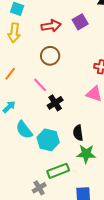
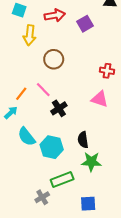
red arrow: (51, 26) -> (55, 15), moved
yellow arrow: (14, 33) -> (30, 35), moved
orange line: (10, 74) -> (21, 94), moved

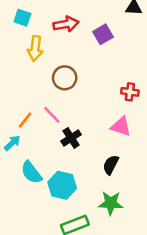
black semicircle: (83, 140) -> (111, 165), moved, turned 35

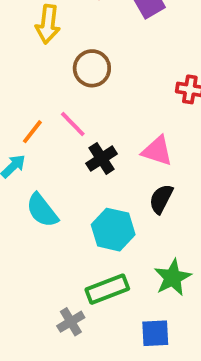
pink triangle: (121, 126) -> (157, 151), moved
cyan hexagon: (62, 185) -> (113, 230), moved
green star: (111, 203) -> (173, 278), moved, turned -30

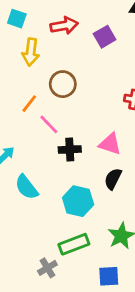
orange line: (32, 132) -> (29, 104), moved
black cross: (102, 159) -> (70, 150), turned 30

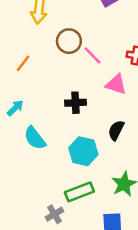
orange line: (29, 104) -> (23, 63), moved
pink line: (49, 124) -> (93, 55), moved
pink triangle: (110, 144) -> (116, 84), moved

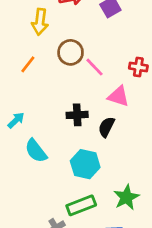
orange line: (23, 63) -> (28, 64), moved
black semicircle: (116, 130) -> (106, 127), moved

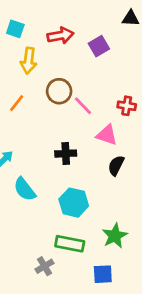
black semicircle: (106, 127) -> (116, 165), moved
green rectangle: (81, 205) -> (70, 244), turned 32

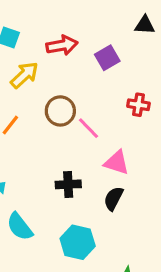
yellow arrow: (29, 61) -> (24, 75), turned -140
red cross: (127, 106) -> (138, 105), moved
black semicircle: (116, 165) -> (113, 198), moved

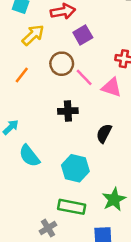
purple square: (107, 58) -> (83, 35), moved
pink triangle: (117, 163) -> (111, 87), moved
black cross: (68, 184) -> (68, 111), moved

